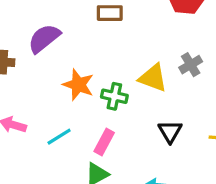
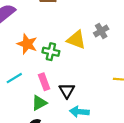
black triangle: (170, 131) -> (67, 91), moved
pink rectangle: (104, 142) -> (44, 82), turned -49

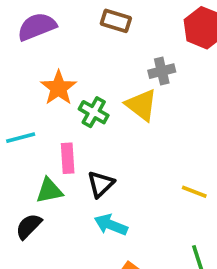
gray cross: (101, 31) -> (162, 71), moved

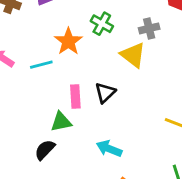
green cross: (94, 112) -> (102, 24), moved
cyan line: (21, 138) -> (41, 65), moved
black triangle: (101, 184) -> (105, 93), moved

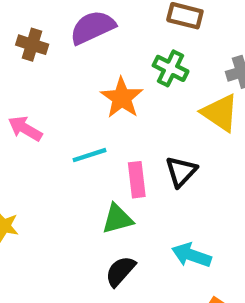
cyan line: (41, 65) -> (89, 155), moved
black semicircle: (45, 150) -> (120, 271), moved

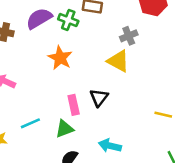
green cross: (171, 68) -> (68, 20), moved
cyan line: (89, 155) -> (30, 123), moved

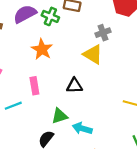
black triangle: (99, 98) -> (74, 86), turned 48
pink rectangle: (74, 105) -> (34, 86), moved
green triangle: (64, 129) -> (59, 116), moved

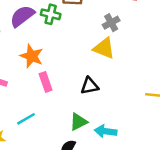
orange star: (42, 49) -> (32, 56), moved
pink rectangle: (34, 86) -> (46, 82), moved

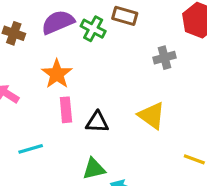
yellow triangle: (104, 48) -> (152, 116), moved
black triangle: (89, 86) -> (97, 122), moved

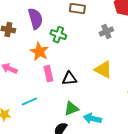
purple semicircle: (58, 22) -> (35, 19), turned 105
green cross: (93, 29) -> (58, 35), moved

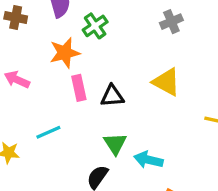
green cross: (58, 35) -> (95, 26), turned 35
orange star: (39, 52) -> (65, 53), turned 30
green triangle: (71, 109) -> (115, 144), turned -42

